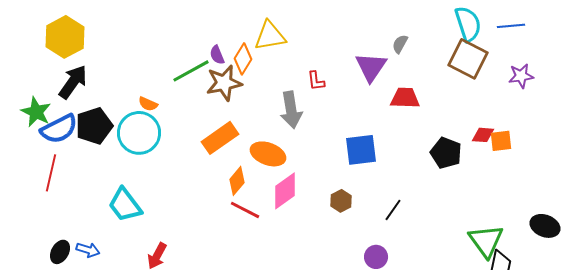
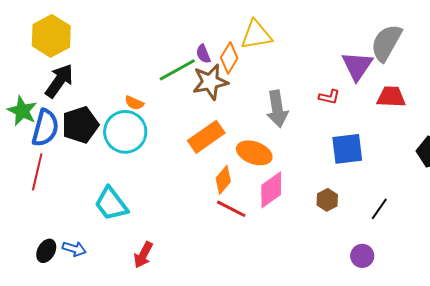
gray semicircle: (400, 44) -> (386, 43), size x2.0
red L-shape: (316, 81) -> (329, 97), moved, turned -70
blue semicircle: (59, 129) -> (45, 128), turned -48

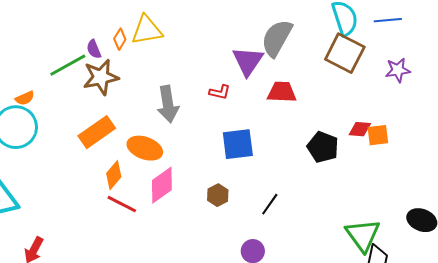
orange diamond: (229, 58) -> (120, 39), moved, size x0.7
orange semicircle: (134, 103) -> (25, 98), turned -48

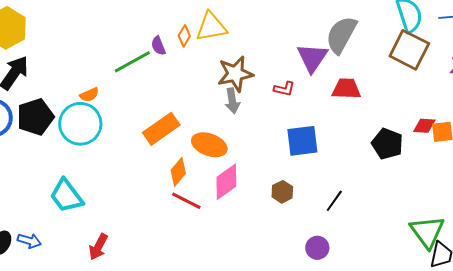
brown star: (101, 77) -> (235, 74), moved
gray arrow: (168, 104) -> (232, 101), size x0.7

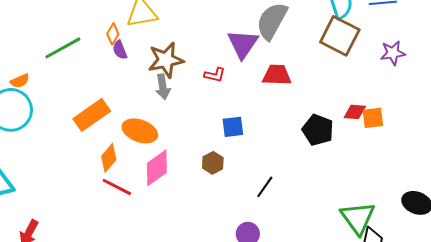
orange diamond: (184, 36) -> (113, 34), moved
purple semicircle: (158, 46) -> (120, 50), moved
blue square: (302, 141) -> (233, 127), size x0.7
brown hexagon: (282, 192) -> (213, 163), moved

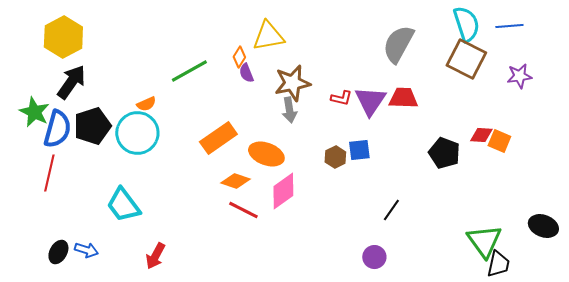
purple triangle: (243, 44) -> (370, 101), moved
orange square: (373, 118) -> (499, 141), turned 30
orange diamond: (109, 158) -> (235, 181), turned 68
brown hexagon: (213, 163) -> (335, 157), moved

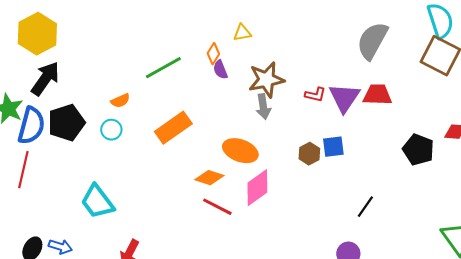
yellow triangle: (268, 36) -> (242, 33), size x0.6
cyan circle: (137, 133) -> (111, 130), size x0.5
orange rectangle: (218, 138) -> (173, 128), moved

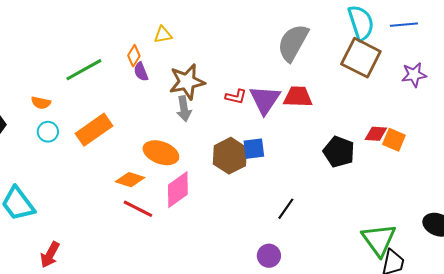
orange semicircle: (120, 101) -> (41, 103), turned 36
cyan circle: (111, 130) -> (48, 132), moved
brown hexagon: (309, 154) -> (230, 156), size x1.6

